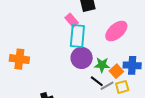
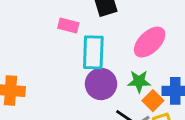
pink rectangle: (72, 20) -> (68, 26), moved, turned -32
green star: (102, 65) -> (139, 81), moved

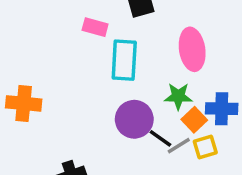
pink ellipse: (150, 42) -> (192, 49), turned -56
purple circle: (101, 84) -> (134, 119), moved

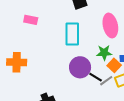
pink rectangle: (95, 27) -> (31, 20), moved

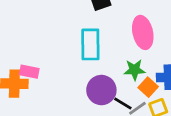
pink rectangle: (31, 20) -> (29, 72), moved

